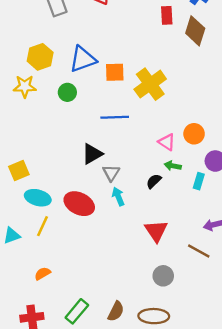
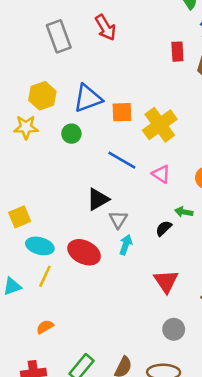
blue line: (115, 117) -> (122, 160), turned 32
pink triangle: (167, 142) -> (161, 174), moved
cyan arrow: (118, 197) -> (126, 245), turned 42

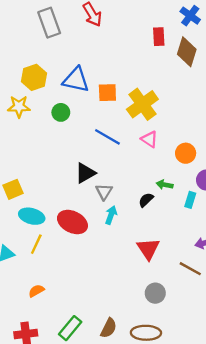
blue triangle: (88, 98) -> (76, 80), turned 32
pink triangle: (161, 174) -> (149, 139), moved

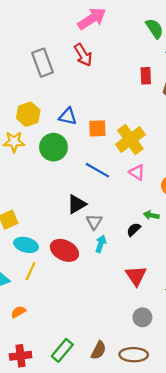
blue triangle: (76, 80) -> (68, 116), size x0.7
green circle: (61, 112) -> (53, 147), size x1.6
orange semicircle: (36, 291) -> (18, 312), moved

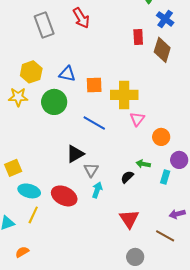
yellow cross: (130, 139) -> (124, 95), turned 36
pink triangle: (137, 172) -> (137, 119), moved, turned 35

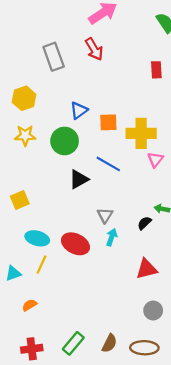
yellow hexagon: (31, 72) -> (24, 98), moved
blue triangle: (67, 74) -> (79, 110), turned -48
black triangle: (75, 154) -> (79, 179), moved
yellow square: (13, 168) -> (20, 200), moved
red triangle: (129, 219) -> (147, 269), turned 50

